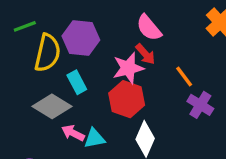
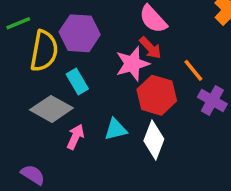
red hexagon: (127, 99) -> (157, 95), moved
pink arrow: (73, 133) -> (75, 137), turned 90
cyan triangle: (94, 138) -> (116, 129), moved

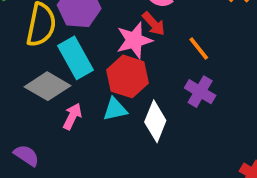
cyan rectangle: (77, 82) -> (75, 58), size x1.5
red hexagon: (157, 95) -> (128, 76), moved
purple cross: (212, 101) -> (200, 92), moved

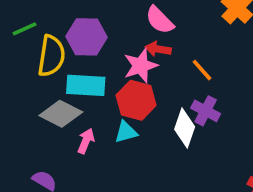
red arrow: (154, 24) -> (158, 49), turned 145
cyan rectangle: (75, 58) -> (86, 85), turned -54
white diamond: (155, 121) -> (185, 128), moved

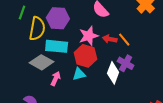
green line: (25, 29) -> (22, 12), turned -48
red arrow: (158, 49) -> (110, 39), moved

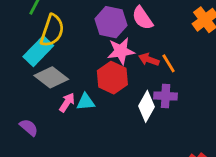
purple hexagon: (58, 18) -> (111, 22), moved
cyan rectangle: (57, 46) -> (38, 51), moved, turned -60
purple cross: (126, 63) -> (166, 96), turned -35
cyan triangle: (79, 74) -> (86, 102), moved

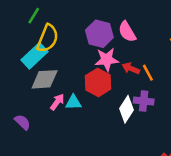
gray diamond: (51, 77) -> (45, 79), turned -44

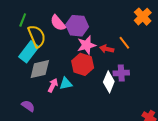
pink semicircle: (127, 32) -> (58, 23), moved
yellow semicircle: (48, 38) -> (37, 36), turned -35
orange line: (148, 73) -> (124, 43), moved

